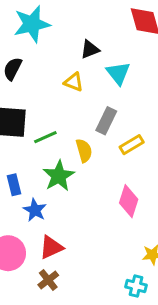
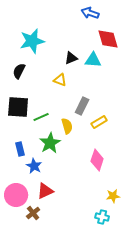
cyan triangle: (118, 73) -> (93, 60), moved, turned -48
brown cross: (48, 280) -> (33, 213), moved

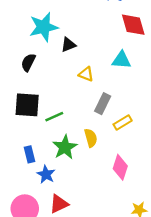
black triangle: (71, 58) -> (68, 45), moved
cyan triangle: (93, 60) -> (121, 60), moved
yellow triangle: (60, 80) -> (86, 74), moved
yellow semicircle: (67, 126) -> (91, 138), moved

